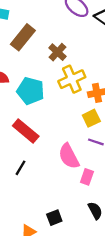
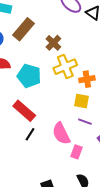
yellow square: (91, 118) -> (81, 101), turned 35
black line: (21, 168) -> (30, 134), moved

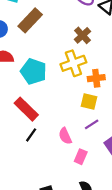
brown cross: (53, 43) -> (82, 35), moved
purple line: (85, 122) -> (92, 124), turned -56
pink semicircle: (61, 134) -> (65, 136), size x0.7

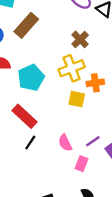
cyan pentagon: (34, 71) -> (31, 78), turned 30
yellow square: (89, 102) -> (77, 99), moved
purple line: (92, 124) -> (93, 141), moved

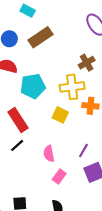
yellow square: (77, 99) -> (60, 115), moved
purple line: (93, 141) -> (83, 151), moved, turned -40

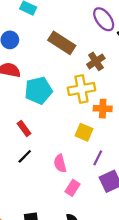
brown rectangle: (40, 37) -> (62, 43), moved, turned 70
yellow square: (60, 115) -> (84, 132), moved
red rectangle: (18, 120) -> (24, 128), size x0.6

